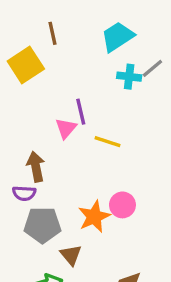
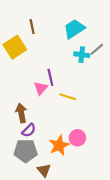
purple semicircle: (24, 193) -> (29, 130), moved, turned -48

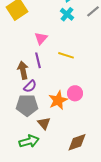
cyan cross: (82, 55) -> (67, 14), moved, turned 32
purple line: (50, 77) -> (38, 60), moved
pink triangle: (41, 88) -> (41, 38), moved

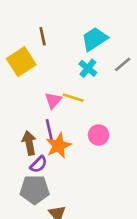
yellow line: (66, 55) -> (73, 98), moved
pink circle: (75, 93) -> (99, 135), moved
orange star: (58, 100) -> (59, 146), moved

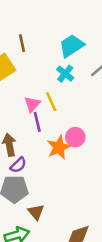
yellow line: (73, 98) -> (51, 102), turned 48
purple line: (49, 130) -> (37, 122), moved
orange star: (59, 146) -> (59, 147), moved

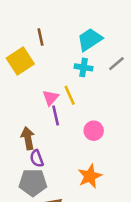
cyan cross: (65, 74) -> (84, 67), turned -30
orange star: (59, 147) -> (90, 176), moved
purple semicircle: (18, 165) -> (37, 159), turned 114

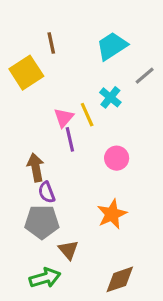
cyan cross: (84, 67) -> (110, 97), moved, turned 30

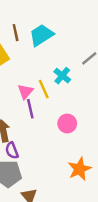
cyan trapezoid: (112, 46) -> (41, 35), moved
orange star: (112, 214) -> (79, 169), moved

